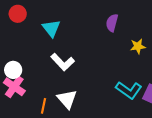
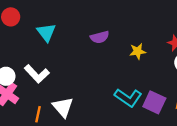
purple semicircle: (112, 23) -> (100, 37), moved, turned -120
white L-shape: (63, 62) -> (37, 74), moved

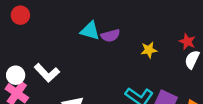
cyan triangle: (46, 32) -> (90, 31), moved, turned -36

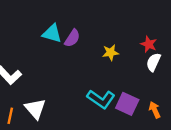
purple semicircle: (110, 36) -> (72, 38), turned -42

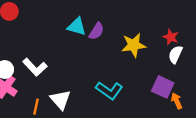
yellow star: (110, 53) -> (134, 45), size x1.5
cyan L-shape: (101, 99) -> (109, 90), moved
purple square: (127, 104) -> (163, 87), moved

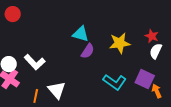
cyan triangle: (77, 27) -> (81, 34), moved
purple semicircle: (96, 31) -> (88, 51), moved
cyan L-shape: (109, 90) -> (115, 82), moved

